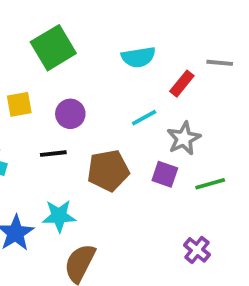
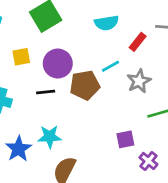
purple circle: (70, 114) -> (58, 64), size x1.4
brown pentagon: (108, 171) -> (85, 85), moved
purple square: (165, 174) -> (125, 139), moved, turned -30

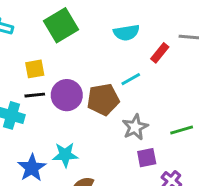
purple circle: (58, 64) -> (67, 95), moved
gray star: (139, 81) -> (135, 127), moved
black line: (46, 92) -> (35, 95), moved

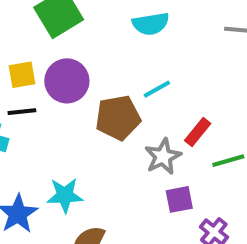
red rectangle: (160, 53) -> (198, 132), moved
purple circle: (67, 95) -> (67, 81), moved

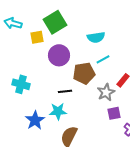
cyan semicircle: (151, 24) -> (96, 37), moved
yellow square: (22, 75) -> (37, 37), moved
black line: (22, 112) -> (65, 91), moved

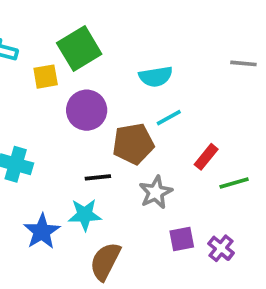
gray star: (106, 92) -> (156, 192), moved
purple square: (114, 113) -> (182, 239), moved

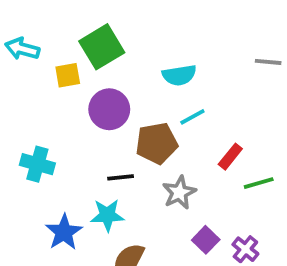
purple square: (182, 239) -> (206, 240), turned -35

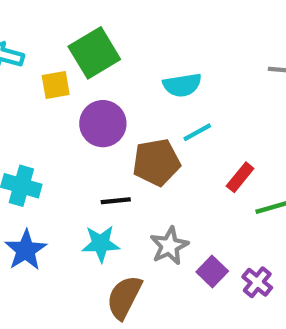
gray star: (179, 192) -> (169, 246), moved
blue star: (64, 232) -> (26, 250), moved

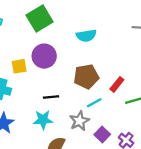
yellow square: (56, 85) -> (19, 66), moved
cyan line: (197, 132) -> (94, 103), moved
brown pentagon: (156, 162) -> (86, 77), moved

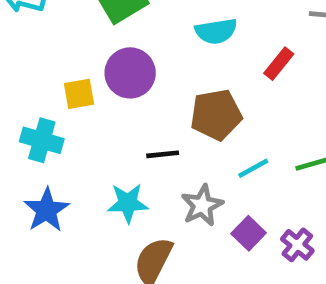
red rectangle: (117, 84) -> (279, 64), moved
black line: (51, 97) -> (163, 154), moved
cyan line: (94, 103) -> (253, 168), moved

